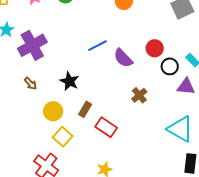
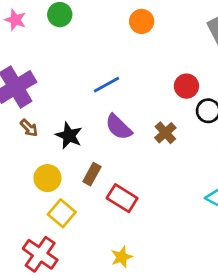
purple semicircle: (123, 58) -> (119, 127), moved
brown arrow: (30, 83) -> (29, 128), moved
brown cross: (139, 95) -> (165, 133), moved

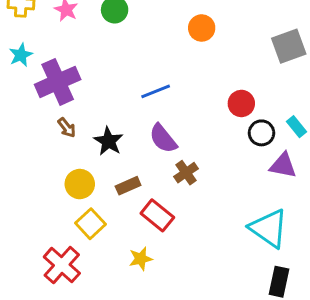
brown cross: (165, 133) -> (186, 173), moved
brown rectangle: (92, 174) -> (128, 186), turned 30
yellow star: (122, 257) -> (141, 259), moved

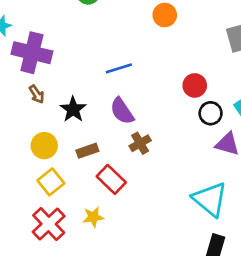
purple cross: (58, 82) -> (32, 53), turned 33
red cross: (62, 265) -> (49, 224), moved

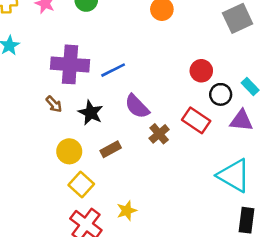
purple cross: (32, 53) -> (70, 64), moved
blue line: (119, 68) -> (113, 70), moved
red rectangle: (111, 179) -> (196, 120), moved

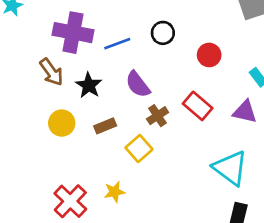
black circle: (221, 94) -> (163, 33), moved
brown arrow: (54, 104) -> (51, 72), size x1.5
yellow square: (81, 184) -> (139, 148), moved

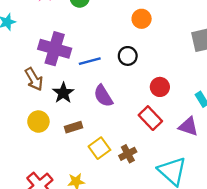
red circle: (209, 55) -> (160, 87), moved
brown cross: (158, 116) -> (128, 154), moved

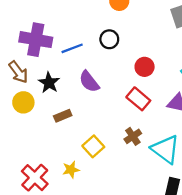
yellow circle: (38, 122) -> (23, 102), moved
yellow square: (99, 148) -> (93, 146), moved
brown cross: (128, 154) -> (133, 136), moved

